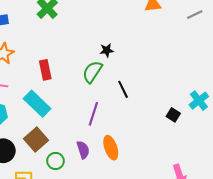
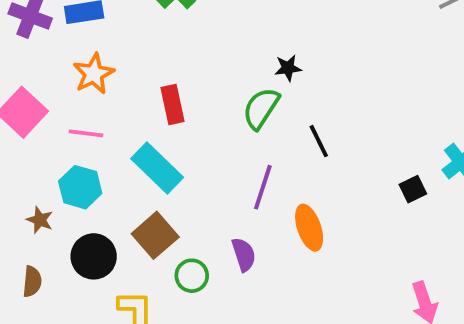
black square: (173, 115) -> (413, 189), turned 32
orange ellipse: (111, 148) -> (309, 228), moved

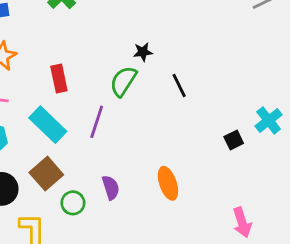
black line: (319, 141) -> (179, 85), moved
purple line: (263, 187) -> (97, 122), moved
orange ellipse: (309, 228) -> (168, 183), moved

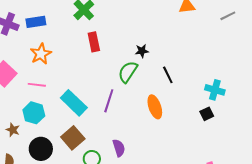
red rectangle: (59, 78) -> (94, 42), moved
cyan cross: (269, 120) -> (215, 90), moved, turned -36
orange ellipse: (168, 183) -> (155, 107), moved

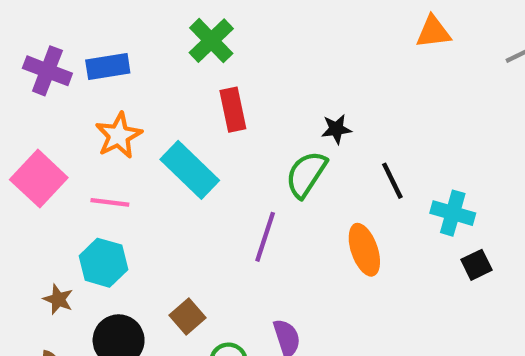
cyan cross: (215, 90) -> (453, 213), moved
cyan rectangle: (74, 103) -> (190, 170), moved
brown square: (73, 138) -> (188, 317), size x0.7

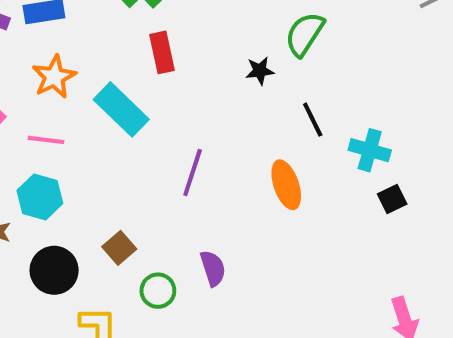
green semicircle: (306, 174) -> (305, 34), moved

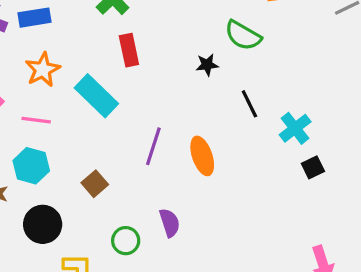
green semicircle: (305, 34) -> (243, 35), turned -93
cyan cross: (370, 150) -> (295, 128), turned 36
orange ellipse: (286, 185) -> (202, 156), moved
brown square: (119, 248) -> (95, 184), moved

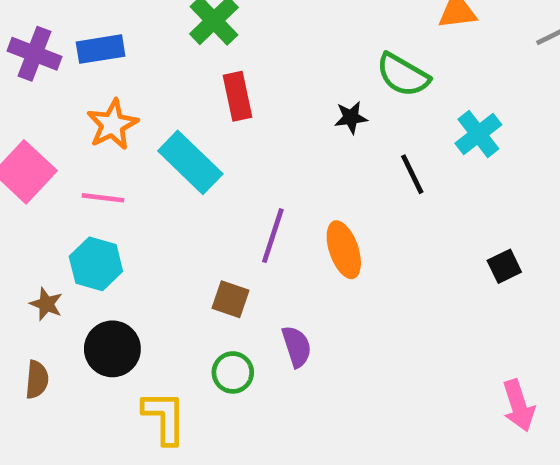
cyan cross: (295, 128) -> (478, 134), moved
brown square: (95, 184) -> (230, 299), moved, turned -30

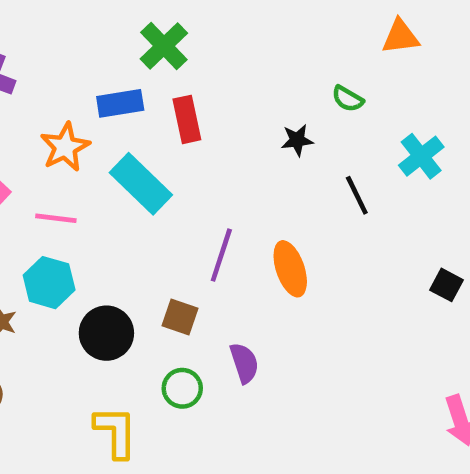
blue rectangle: (101, 49) -> (120, 103), moved
green semicircle: (403, 75) -> (348, 99), size x0.6
black square: (504, 266) -> (446, 285), turned -36
black circle: (112, 349) -> (106, 333), moved

